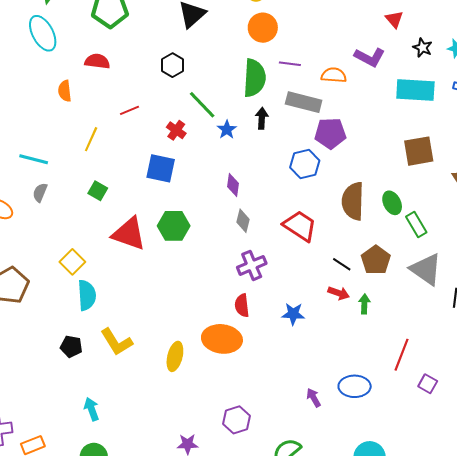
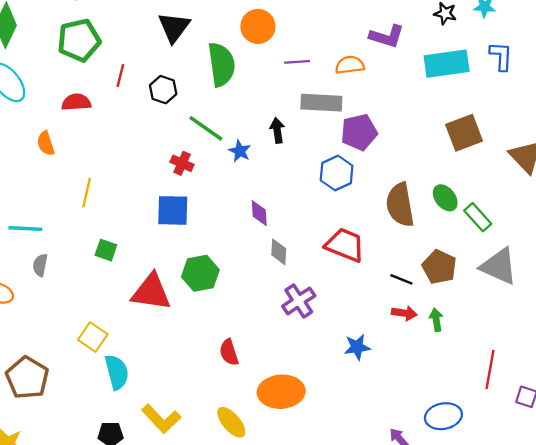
green semicircle: (254, 78) -> (221, 64), moved
red line: (130, 110) -> (120, 75), moved, turned -42
red semicircle: (242, 305) -> (229, 352), moved
yellow ellipse: (175, 356) -> (231, 422), turned -44

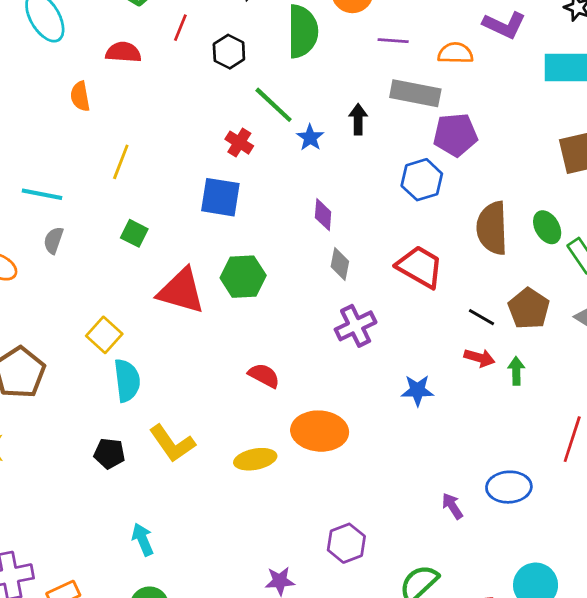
red semicircle: (229, 352) -> (264, 376), turned 128
yellow ellipse: (231, 422) -> (255, 459), turned -68

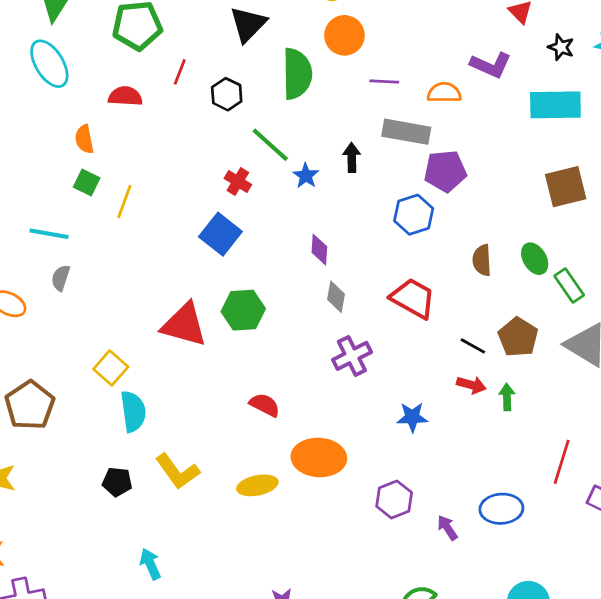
blue square: (220, 197) -> (220, 234), turned 30
brown semicircle: (492, 228) -> (482, 260), size x0.6
green square: (134, 233) -> (87, 183), moved
purple hexagon: (346, 543) -> (394, 499), moved

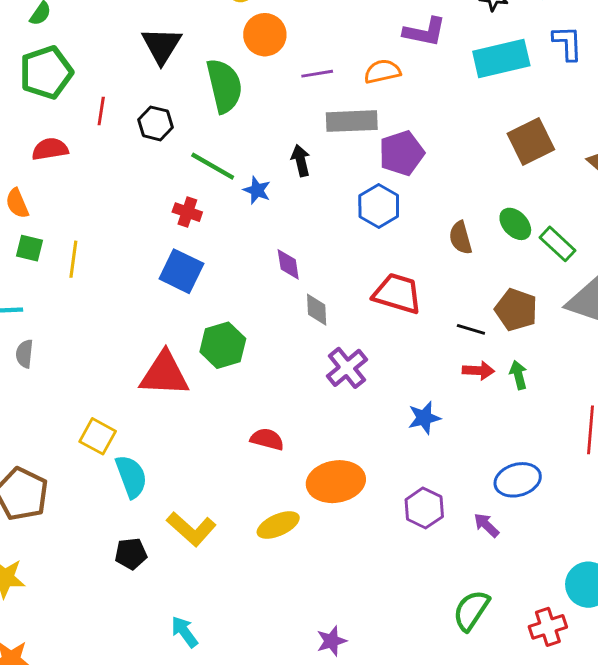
blue ellipse: (501, 509) -> (518, 480), moved

